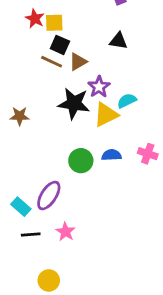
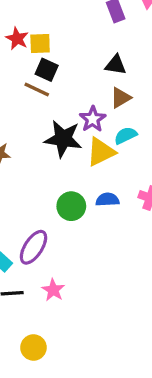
brown triangle: (78, 62) -> (121, 98), moved

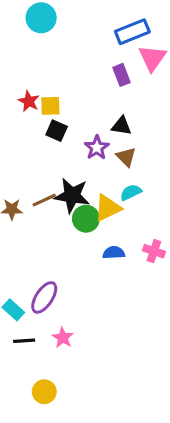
brown line: (37, 89) -> (44, 200), moved, turned -50
brown triangle: (121, 98) -> (126, 157), turned -45
purple star: (93, 119) -> (97, 148), moved
green circle: (71, 206) -> (86, 219), moved

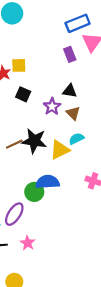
yellow square: (50, 106) -> (19, 65), moved
green circle: (86, 219) -> (34, 192), moved
blue semicircle: (114, 253) -> (48, 182), moved, size x1.5

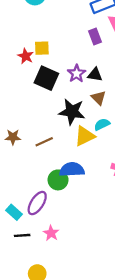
black square: (23, 94) -> (46, 78), size x1.5
purple star: (52, 106) -> (77, 74), moved
black star: (34, 141) -> (72, 112), moved
brown line: (14, 144) -> (44, 142), moved

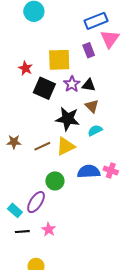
yellow square: (42, 48) -> (59, 60), moved, size x1.6
yellow triangle: (85, 136) -> (66, 146), moved
blue semicircle: (72, 170) -> (89, 171), moved

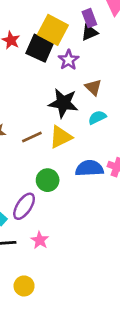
yellow square: (59, 60) -> (53, 30), turned 30
black triangle: (89, 85) -> (89, 32), moved, turned -32
black square: (44, 88) -> (40, 48), moved

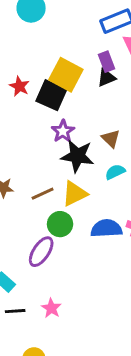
purple star: (68, 60) -> (63, 131), moved
green circle: (48, 180) -> (60, 224), moved
purple ellipse: (24, 206) -> (41, 252), moved

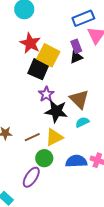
red star: (19, 86) -> (30, 43), moved, size x1.5
brown triangle: (111, 139) -> (79, 99), size x1.5

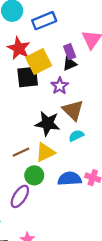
blue rectangle: (83, 18) -> (44, 21), moved
yellow square: (48, 55) -> (39, 62), turned 35
black square: (38, 69) -> (28, 77), turned -30
purple star: (46, 94) -> (60, 86), moved

